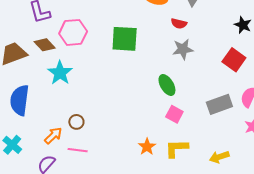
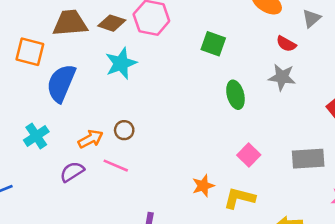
green square: (125, 39) -> (213, 44), size x0.7
brown diamond: (45, 45) -> (112, 23), turned -45
green ellipse: (167, 85) -> (235, 95), moved

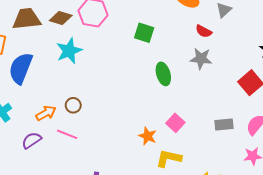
gray rectangle: (308, 159) -> (224, 125), size x0.7
orange star: (203, 186) -> (148, 136), moved, turned -30

